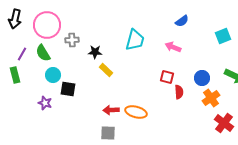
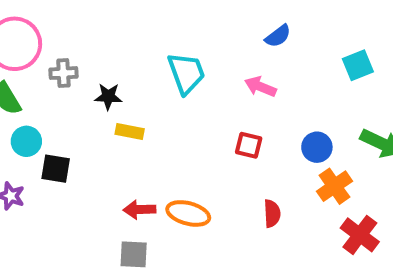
cyan trapezoid: (135, 40) -> (186, 73), turned -35
yellow rectangle: (106, 70) -> (130, 132), turned -32
red semicircle: (179, 92) -> (272, 213), moved

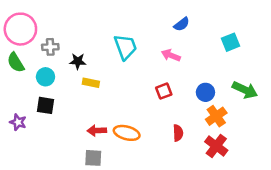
cyan circle: (26, 141) -> (45, 77), moved
red square: (249, 145) -> (164, 91), turned -35
red cross: (360, 235) -> (216, 146), moved

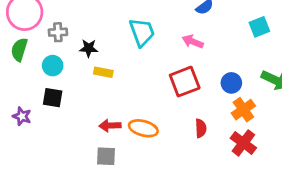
green semicircle: (16, 62) -> (19, 50), turned 48
red square: (164, 91) -> (185, 82), size x1.6

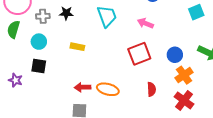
black star: (89, 48) -> (66, 13), moved

